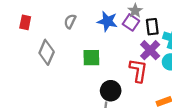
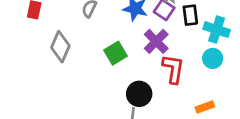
purple cross: (150, 50) -> (156, 41), moved
green square: (91, 58) -> (116, 53), turned -30

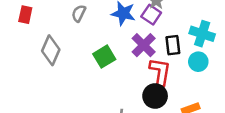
black rectangle: (190, 15) -> (173, 45), moved
black circle: (139, 94) -> (155, 96), moved

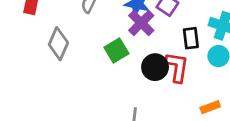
purple cross: (144, 45) -> (141, 23), moved
black circle: (155, 96) -> (155, 67), moved

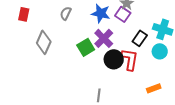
purple cross: (141, 23) -> (104, 38), moved
black rectangle: (191, 38) -> (140, 38), turned 42

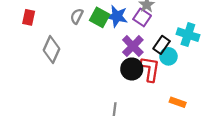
purple cross: (104, 38) -> (133, 46), moved
green square: (86, 47) -> (100, 17), moved, turned -30
cyan circle: (160, 51) -> (168, 56), moved
orange rectangle: (154, 88) -> (178, 102), turned 40

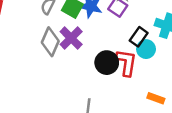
purple cross: (133, 46) -> (71, 38), moved
gray diamond: (52, 49) -> (50, 42), moved

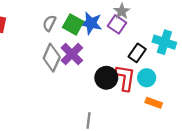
cyan circle: (146, 49) -> (147, 78), moved
orange rectangle: (156, 98) -> (154, 103), moved

